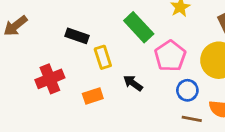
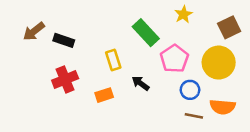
black rectangle: (77, 36) -> (64, 40), moved

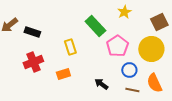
black arrow: (141, 83) -> (101, 84), moved
orange semicircle: (223, 107) -> (154, 83), turned 60

